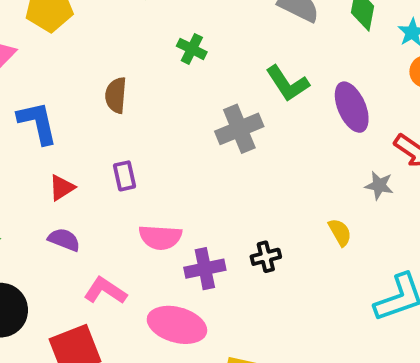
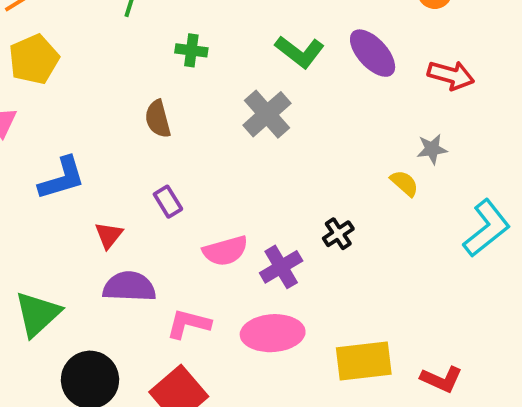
brown semicircle: (116, 95) -> (158, 119), moved
blue L-shape: (38, 123) -> (62, 178), turned 105
gray star: (379, 185) -> (432, 149), moved
purple semicircle: (64, 240) -> (129, 287), size x1.5

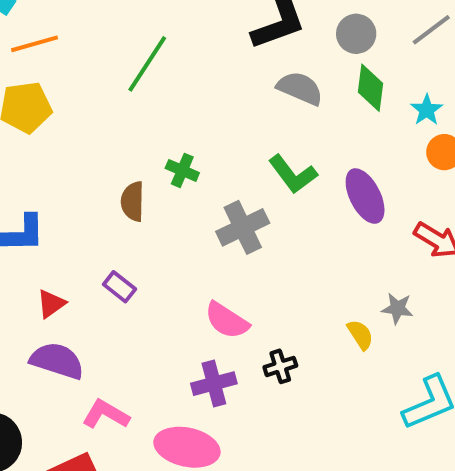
green cross: (191, 50) -> (182, 170), moved
purple rectangle: (168, 202) -> (119, 287), turned -36
pink semicircle: (225, 251) -> (227, 320), moved, turned 33

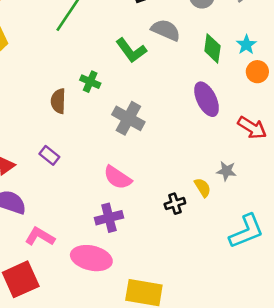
green diamond: (371, 88) -> (212, 48), moved
green L-shape: (293, 174) -> (131, 50), moved
gray cross: (243, 227) -> (128, 118), turned -36
black cross: (280, 366) -> (175, 204), moved

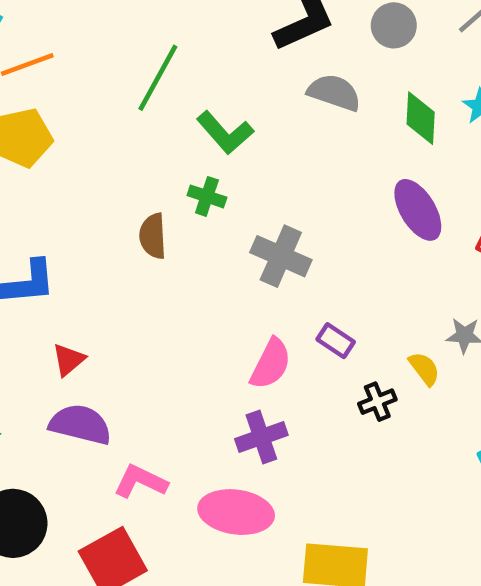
green L-shape: (131, 50) -> (225, 133), moved
purple rectangle: (49, 155) -> (336, 341), moved
pink semicircle: (118, 178) -> (271, 364), turned -92

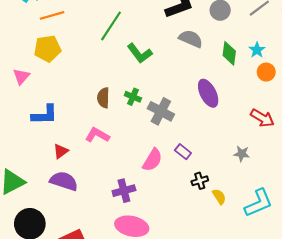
green cross: (207, 196) -> (133, 97), moved
purple ellipse: (418, 210) -> (208, 93), moved
yellow semicircle: (424, 369) -> (219, 197), moved
purple cross: (261, 437) -> (124, 191), moved
pink L-shape: (141, 481) -> (97, 135), moved

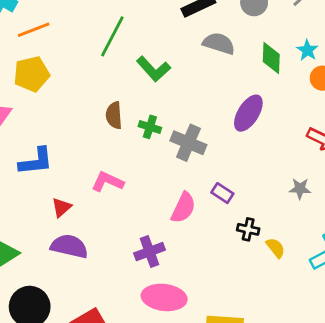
purple ellipse: (208, 93) -> (248, 113), turned 64
brown semicircle: (103, 98) -> (114, 115), moved
black cross: (200, 181) -> (248, 229), turned 35

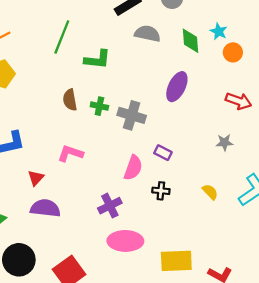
green L-shape: (153, 69) -> (97, 59), turned -36
black cross: (248, 229) -> (161, 191), moved

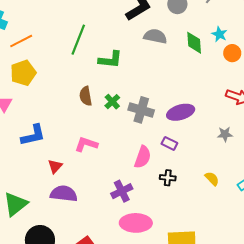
purple ellipse: (177, 87) -> (181, 112), moved, turned 48
green cross: (99, 106) -> (112, 102), turned 35

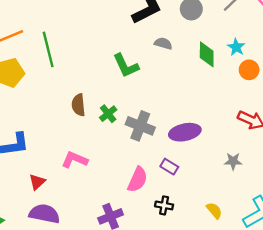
gray semicircle: (155, 36) -> (163, 43), size x0.7
green line: (78, 40) -> (48, 49), moved, turned -40
green L-shape: (110, 60) -> (126, 66), moved, turned 55

